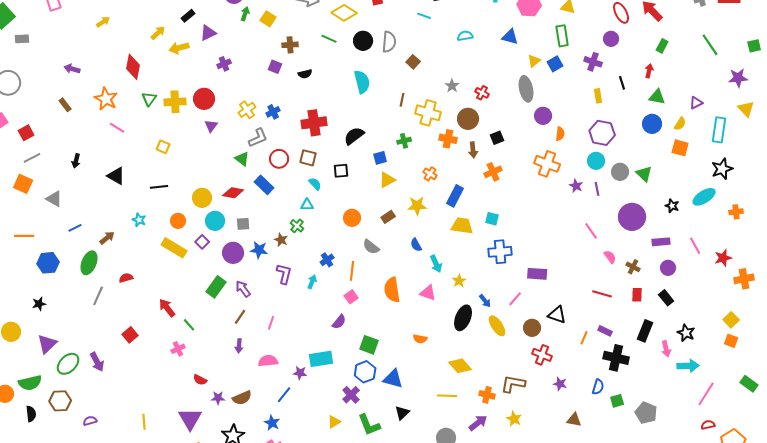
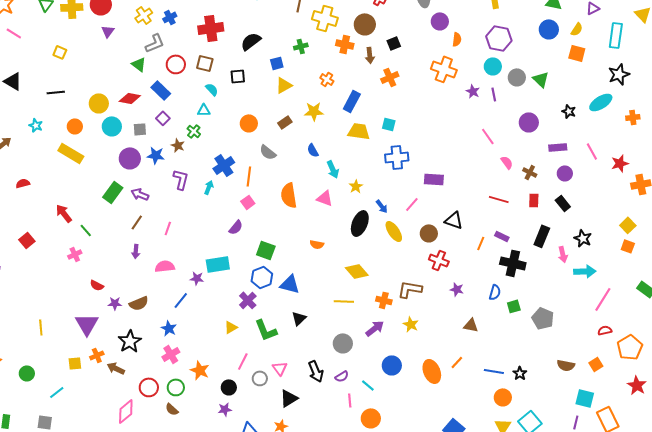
purple circle: (632, 217) -> (529, 122), size x0.7
purple square: (202, 242) -> (163, 118), moved
blue cross: (327, 260) -> (224, 165), size x1.5
purple arrow: (243, 289) -> (140, 194), turned -30

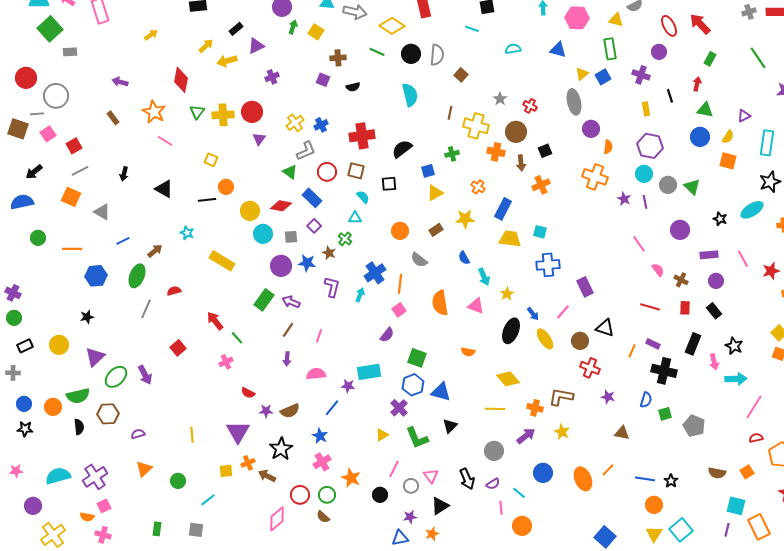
orange circle: (75, 126) -> (226, 187), moved
purple rectangle: (434, 179) -> (585, 287), turned 60
purple star: (225, 409) -> (410, 517), moved

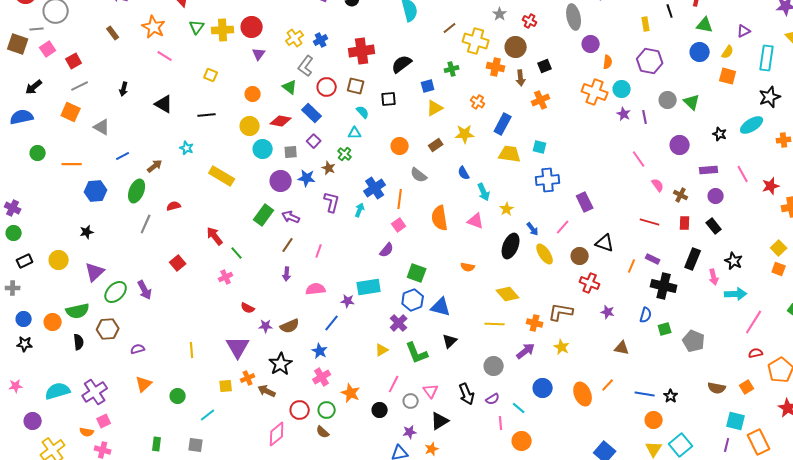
brown line: (450, 113) -> (450, 28), turned 40
gray L-shape: (306, 151) -> (306, 66), turned 150
cyan circle: (644, 174) -> (622, 89), moved
orange circle: (226, 187) -> (253, 94), moved

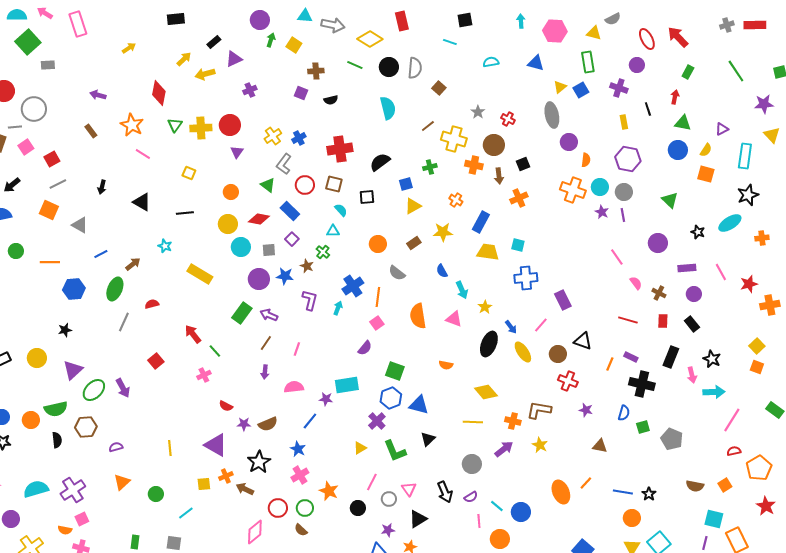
gray circle: (668, 100) -> (624, 192), moved
purple triangle: (238, 347) -> (216, 445), turned -30
blue circle: (543, 388) -> (521, 512), moved

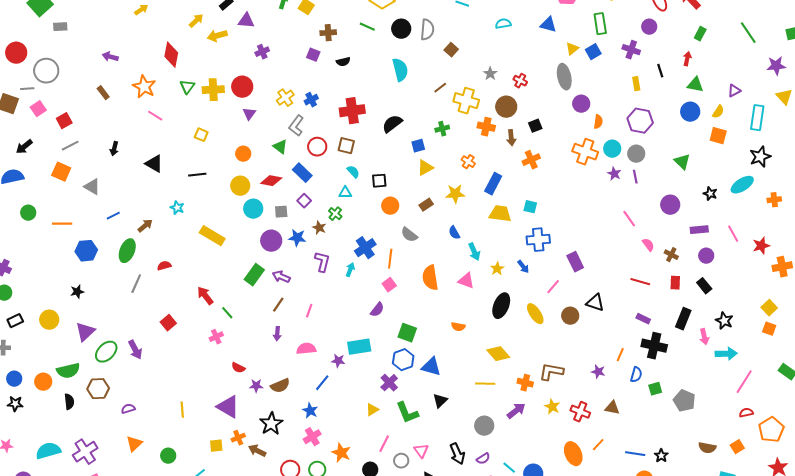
purple triangle: (234, 59) -> (246, 21), turned 30
black square: (367, 197) -> (379, 181), moved
blue arrow: (511, 327) -> (523, 267), moved
orange line: (610, 364) -> (620, 355), moved
red cross: (568, 381) -> (580, 412), moved

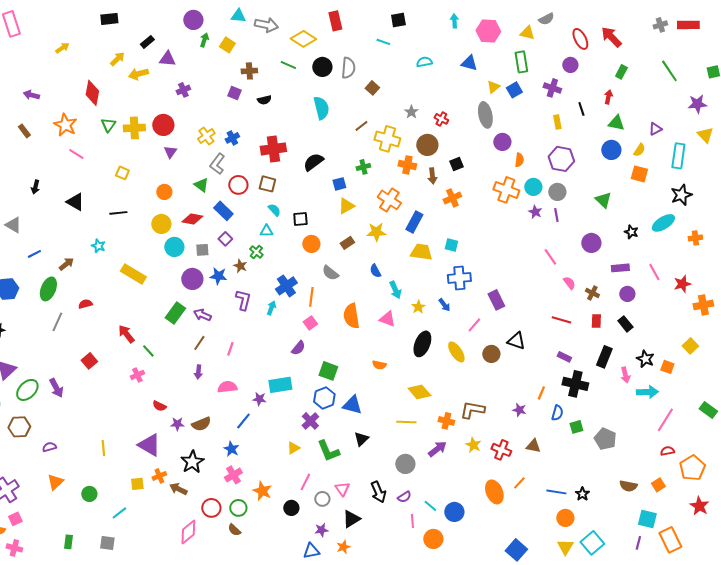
orange cross: (468, 162) -> (389, 200), size x1.6
orange square: (769, 329) -> (667, 367), moved

